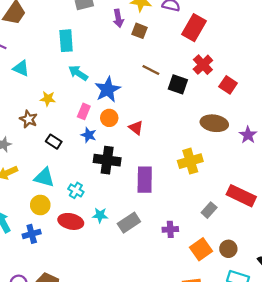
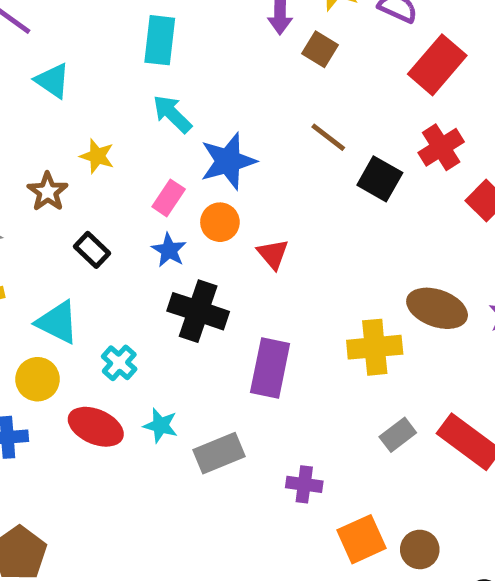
brown ellipse: (214, 123) -> (437, 308), moved
gray rectangle: (209, 210) -> (398, 435), moved

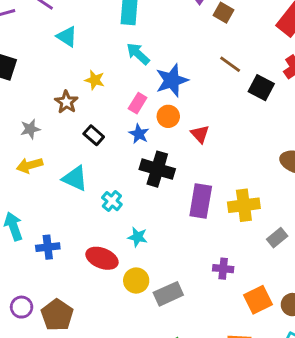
yellow cross: (375, 347) -> (244, 205), moved
yellow circle: (37, 379) -> (136, 281), moved
red ellipse: (96, 427) -> (102, 258), moved
gray rectangle: (219, 453) -> (168, 294), moved

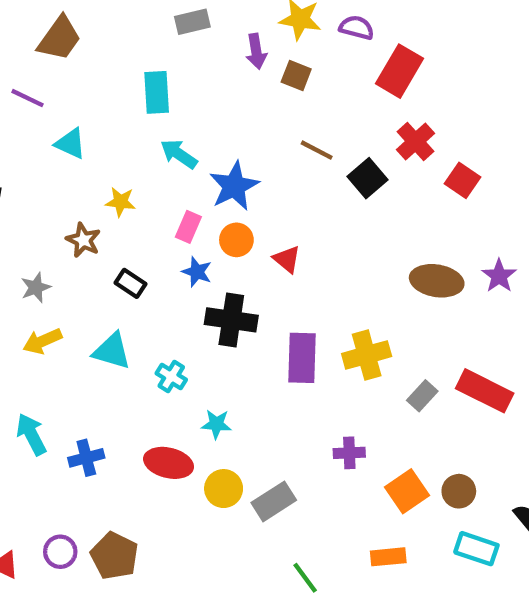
black square: (261, 88) -> (367, 178), turned 30

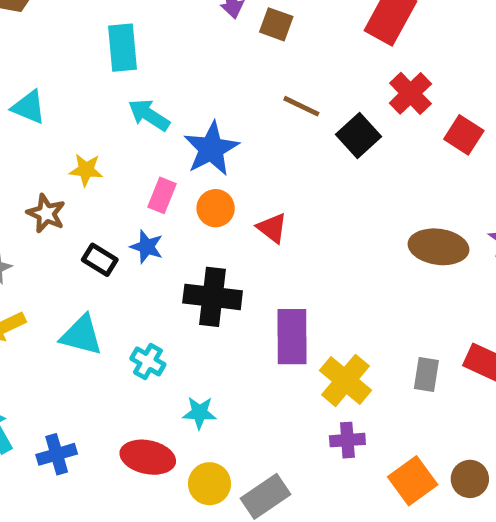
blue star: (197, 272) -> (147, 247), moved
yellow cross: (367, 355) -> (345, 380), moved, turned -33
gray rectangle: (422, 396) -> (426, 374), turned -32

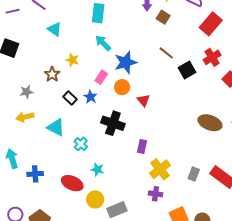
purple rectangle: (292, 337) -> (142, 146), size x0.6

